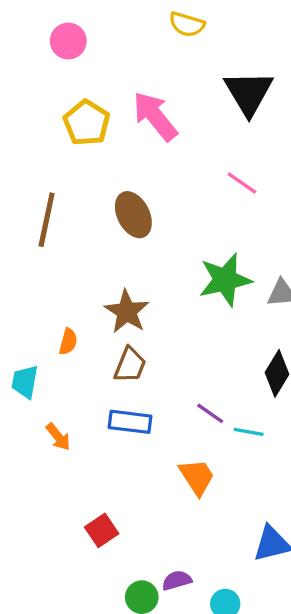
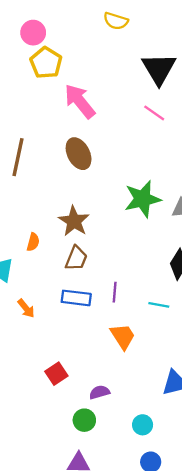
pink arrow: (155, 116) -> (80, 101), moved
yellow pentagon: (87, 123) -> (46, 63), moved
pink line: (242, 183) -> (154, 113), moved
purple line: (210, 413) -> (115, 292), moved, turned 60
purple semicircle: (177, 580) -> (99, 392), moved

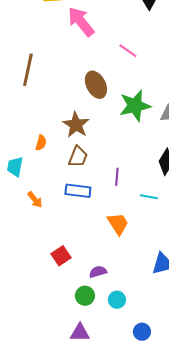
pink line: (154, 113) -> (128, 51), moved
brown ellipse: (79, 154) -> (96, 85), moved
purple line: (115, 292) -> (117, 177), moved
cyan circle: (143, 425) -> (117, 300), moved

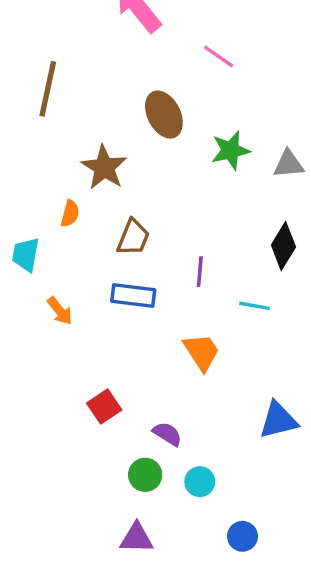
green star: (135, 106) -> (231, 150), size x0.7
brown star: (76, 125) -> (104, 167), moved
purple semicircle: (98, 272) -> (167, 434), turned 48

